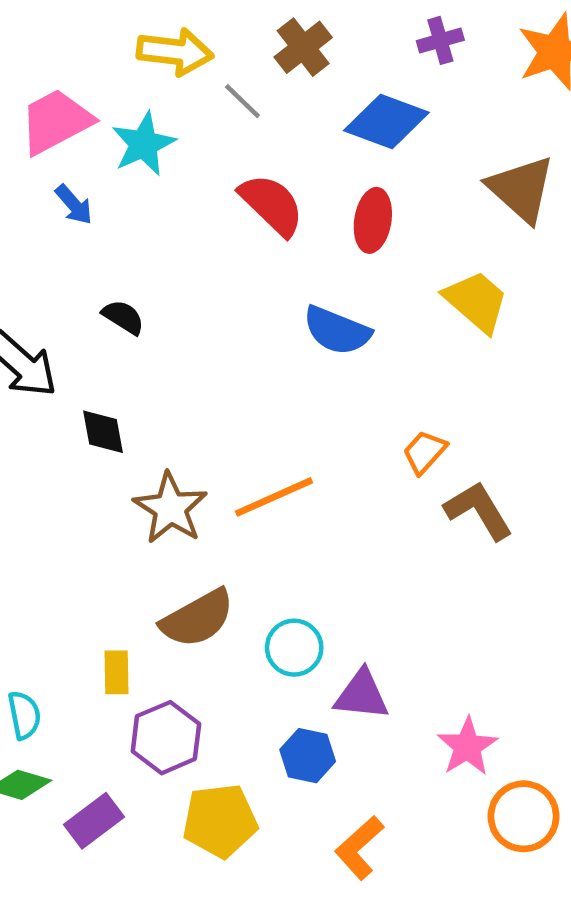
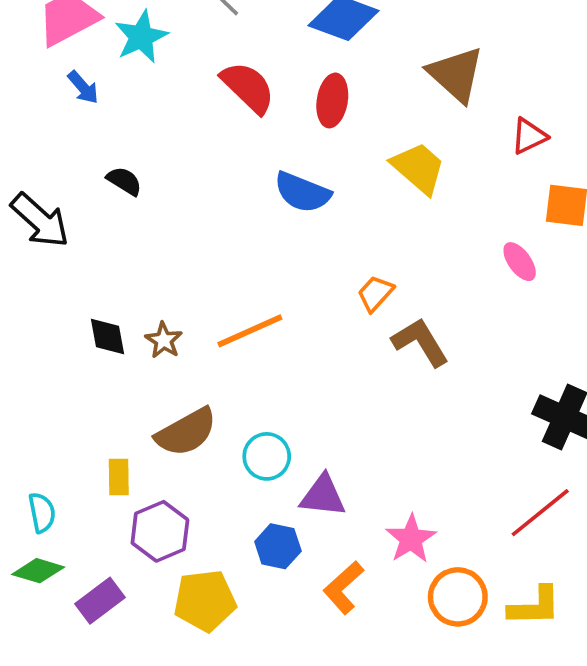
black diamond: (103, 432) -> (107, 337), moved
brown star: (170, 508) -> (164, 340), size x0.6
orange L-shape: (359, 848) -> (344, 588), moved

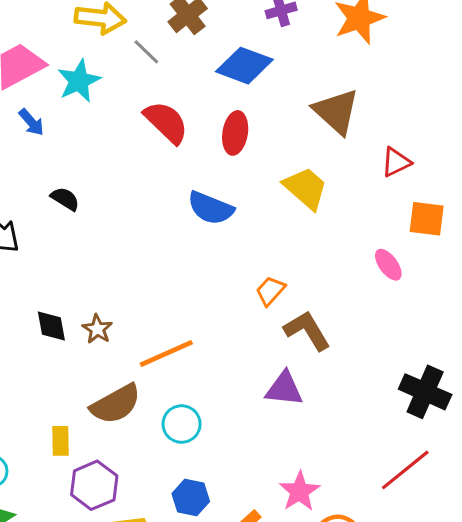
orange line: (250, 331) -> (166, 354), moved
purple triangle: (323, 496) -> (284, 389), moved

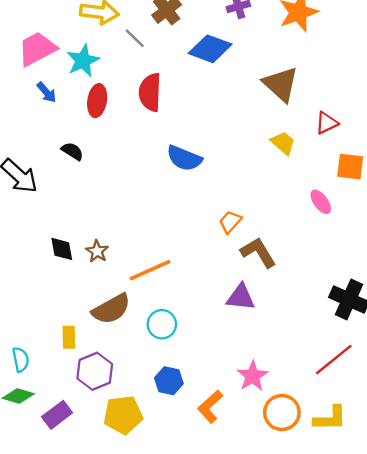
red semicircle: (166, 122) -> (150, 92), turned -132
red ellipse: (235, 133) -> (97, 101), moved
yellow trapezoid: (306, 188) -> (283, 143), moved, size x0.7

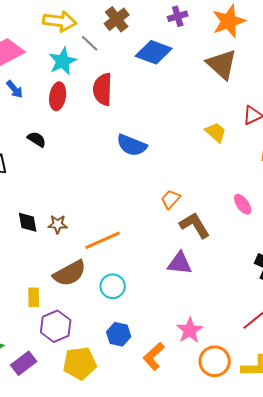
cyan star: (83, 61) -> (63, 61), moved
brown triangle: (281, 84) -> (222, 64), moved
pink ellipse: (321, 202) -> (243, 204), moved
brown star: (97, 251) -> (58, 224), turned -30

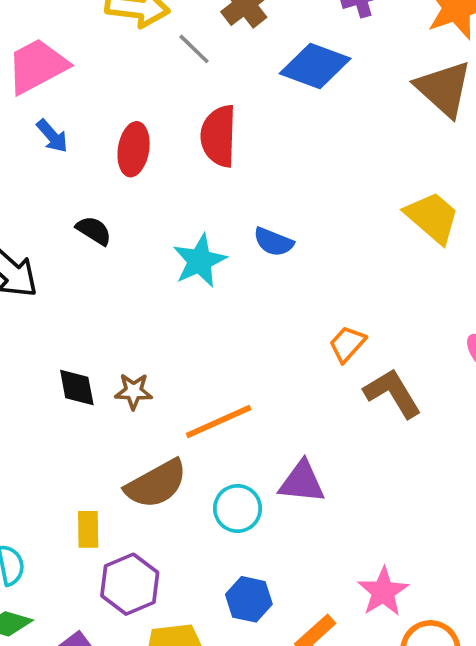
cyan star: (63, 61) -> (200, 261), moved
yellow trapezoid: (216, 132) -> (432, 217), size x1.4
blue semicircle: (132, 145) -> (273, 242), size x0.7
purple triangle: (180, 263) -> (302, 482), moved

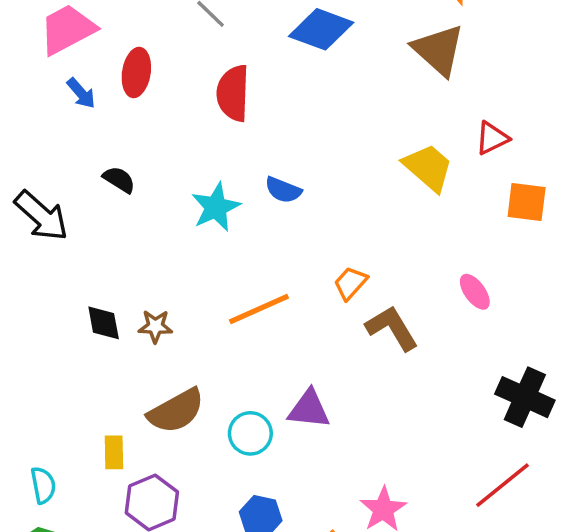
red ellipse: (134, 149) -> (136, 72), moved
orange line: (219, 422) -> (259, 309), moved

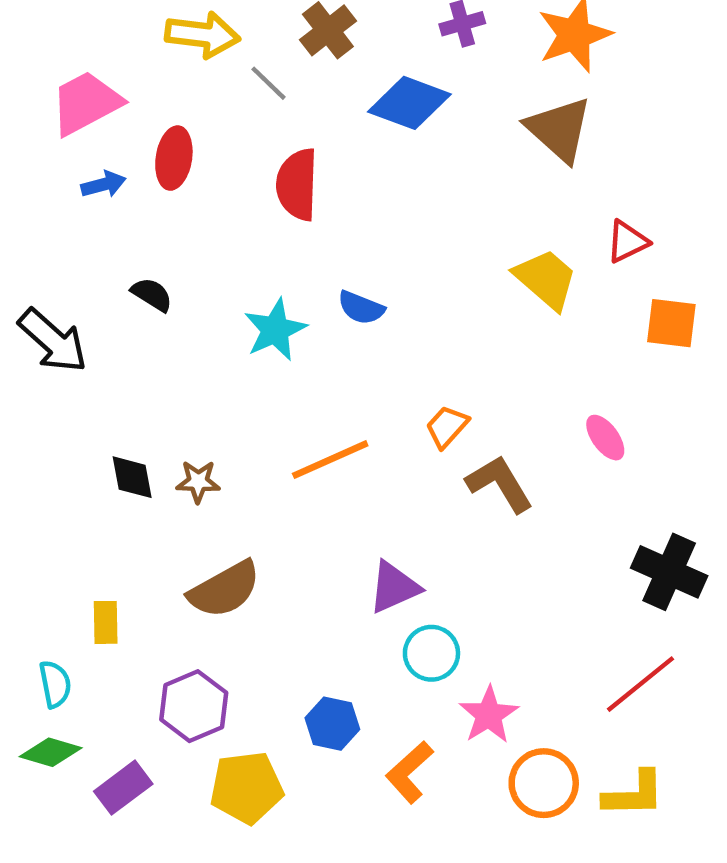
blue arrow: (81, 93) -> (103, 184), turned -64
purple triangle: (309, 409) -> (394, 587), turned -30
cyan circle: (250, 433) -> (431, 653), moved
yellow rectangle: (114, 452) -> (106, 622), moved

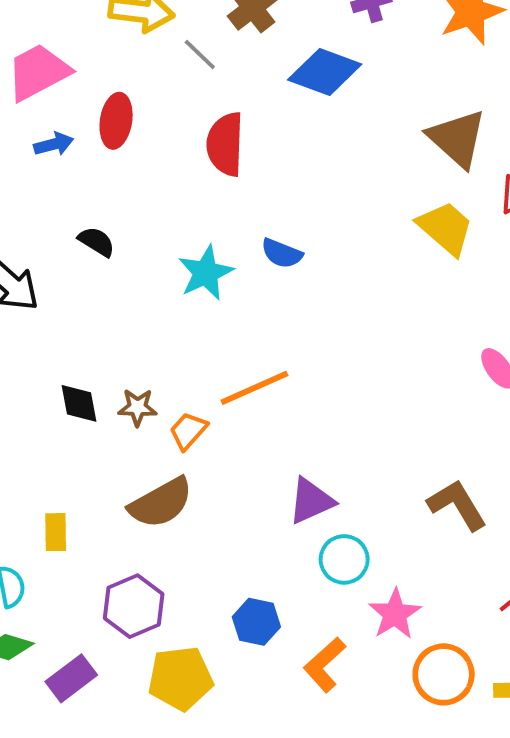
brown triangle: (559, 129) -> (457, 138), moved
orange trapezoid: (447, 427) -> (188, 431), moved
brown L-shape: (500, 484) -> (457, 505), moved

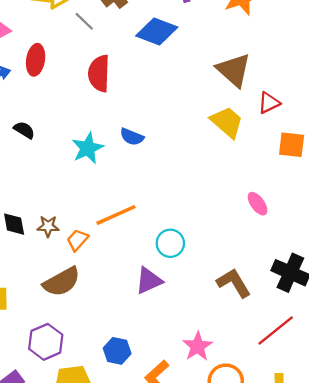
cyan circle: (344, 559) -> (170, 243), moved

